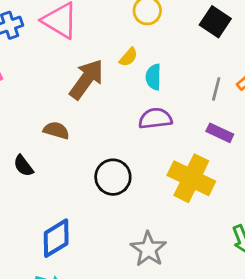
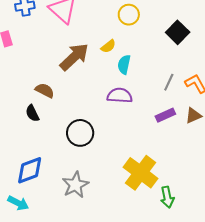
purple rectangle: (220, 133) -> (165, 115), turned -60
black semicircle: (23, 166) -> (32, 113), moved
yellow cross: (191, 178) -> (141, 173), moved
gray star: (148, 249) -> (75, 185), moved

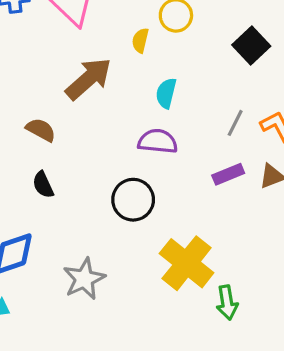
yellow semicircle: (108, 46) -> (140, 40), moved, turned 140
black semicircle: (32, 113) -> (43, 185), moved
black circle: (80, 133) -> (133, 200), moved

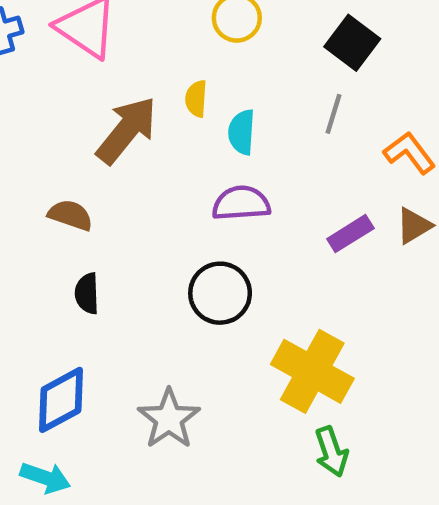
yellow semicircle: (140, 40) -> (196, 99), moved
gray line: (235, 123) -> (334, 114), moved
black semicircle: (43, 185) -> (87, 293), turned 32
green arrow: (227, 303) -> (331, 452), moved

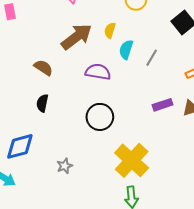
gray line: (334, 114) -> (152, 58), moved
purple semicircle: (241, 203) -> (98, 72), moved
gray star: (169, 419) -> (65, 166), size x0.6

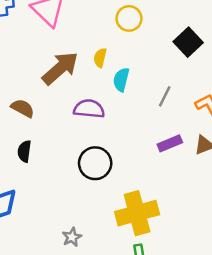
gray line: (152, 58) -> (165, 96), moved
yellow cross: (132, 160) -> (137, 213), turned 36
gray star: (65, 166) -> (72, 237), moved

